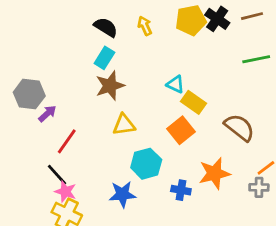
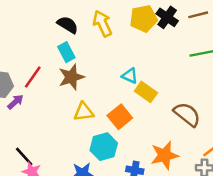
yellow arrow: (145, 26) -> (102, 24), size x1.5
cyan rectangle: (104, 58) -> (66, 52), turned -60
orange square: (181, 130) -> (120, 117), moved
red line: (67, 141) -> (33, 77), moved

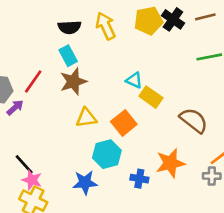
black semicircle: (68, 25) -> (69, 27), turned 145

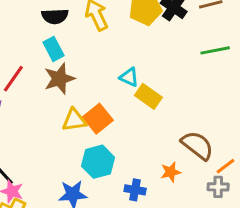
brown semicircle: (194, 120) -> (197, 145), moved
orange square: (124, 123) -> (98, 119), moved
orange star: (170, 163) -> (171, 172), size x0.6

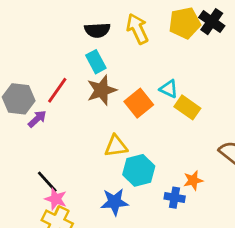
orange square: (98, 119) -> (139, 103), moved
yellow triangle: (74, 120) -> (116, 146), moved
orange star: (171, 172) -> (193, 180), moved

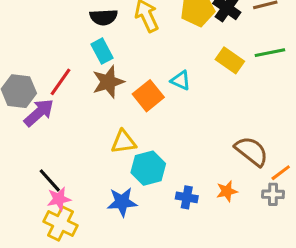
yellow rectangle: (187, 107) -> (230, 60), moved
purple arrow: (37, 119) -> (39, 113), size x1.5
orange star: (193, 180) -> (227, 191), moved
pink star: (56, 199) -> (59, 199), turned -30

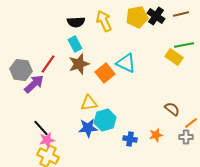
yellow rectangle: (230, 60) -> (174, 57), moved
cyan triangle: (181, 80) -> (126, 63), size x1.5
brown semicircle: (251, 151) -> (172, 109), size x0.7
blue star: (122, 202) -> (88, 128), moved

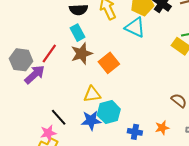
cyan triangle: (126, 63) -> (135, 27), moved
black line: (41, 128) -> (59, 117), moved

